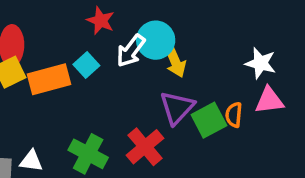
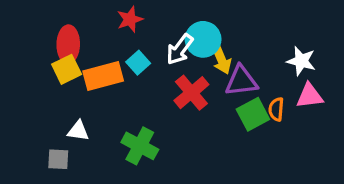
red star: (101, 21) -> (130, 19), moved, turned 30
purple triangle: (177, 108) -> (241, 81), moved, turned 40
red cross: (145, 147) -> (191, 93), moved
white triangle: (31, 161) -> (78, 131), moved

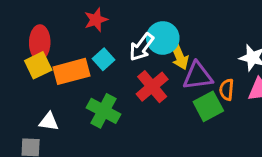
orange semicircle: (276, 109) -> (227, 90), moved
green cross: (140, 146) -> (104, 111), moved

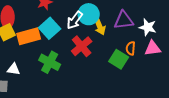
cyan square: (104, 59) -> (50, 28), size x1.5
purple triangle: (198, 76) -> (124, 20), moved
green square: (208, 106) -> (119, 59), turned -30

